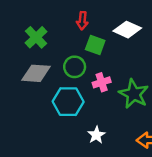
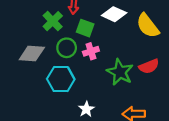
green cross: (36, 37) -> (53, 21), moved
pink cross: (102, 82) -> (91, 51), moved

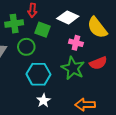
green cross: (53, 21) -> (14, 24), turned 36
pink cross: (91, 51) -> (76, 43), moved, turned 32
cyan hexagon: (61, 79) -> (38, 74), moved

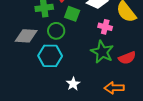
red semicircle: (98, 63) -> (127, 58), moved
cyan hexagon: (38, 74) -> (50, 56), moved

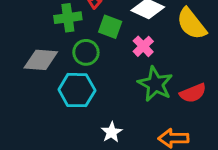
pink cross: (105, 27) -> (143, 46), moved, turned 32

